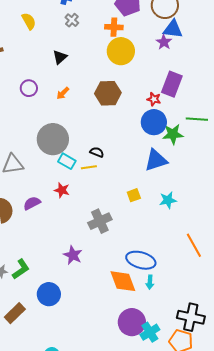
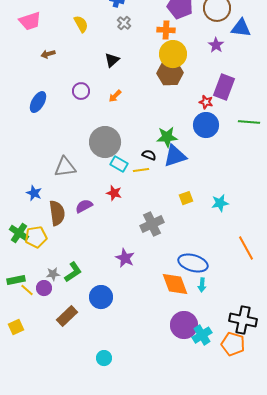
blue triangle: (173, 29) -> (241, 28), moved
brown hexagon: (108, 93) -> (170, 73), moved
green star: (173, 134) -> (167, 137), moved
blue triangle: (156, 160) -> (175, 156), moved

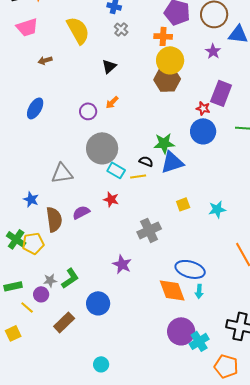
yellow semicircle: (81, 24) -> (78, 30), size x1.6
purple circle: (81, 91) -> (88, 111), moved
yellow line: (27, 290) -> (27, 307), moved
orange pentagon: (233, 344) -> (226, 366), moved

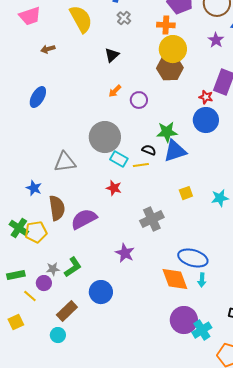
purple circle: (88, 111) -> (139, 100), moved
purple semicircle: (81, 212) -> (84, 219), moved, size x1.5
cyan circle: (101, 364) -> (58, 335), moved

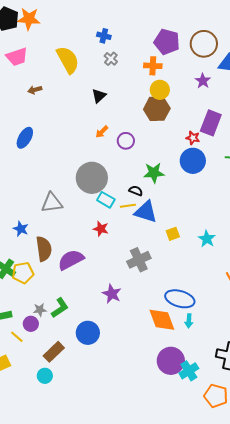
yellow circle: (173, 49) -> (160, 90), size x0.7
blue triangle: (175, 151) -> (146, 212), moved, turned 35
cyan star: (220, 198) -> (207, 239), turned -30

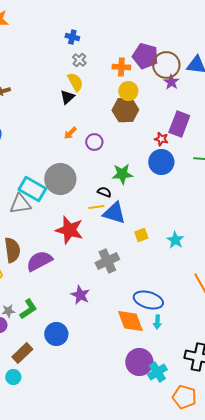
purple pentagon: (167, 42) -> (145, 56), moved
brown circle: (204, 44) -> (166, 65), moved
yellow semicircle: (68, 60) -> (75, 82), moved, size x0.7
cyan rectangle: (106, 200) -> (32, 189), moved, size x1.5
red star: (101, 229) -> (69, 230), size x1.8

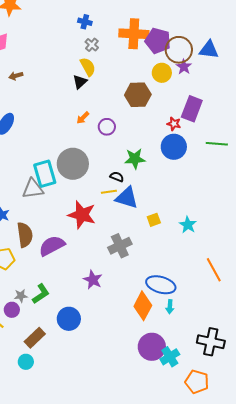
orange cross: (121, 67) -> (134, 34), moved, size x1.6
yellow circle: (128, 91) -> (162, 73), moved
cyan rectangle: (32, 189) -> (45, 174), turned 44
orange diamond: (130, 321) -> (143, 306), turned 48

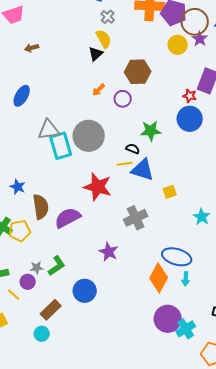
brown hexagon: (138, 95) -> (138, 72), moved
gray triangle: (33, 189) -> (49, 130), moved
cyan star: (188, 225) -> (202, 217), moved

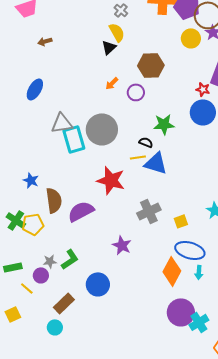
yellow square: (170, 192) -> (181, 221), moved

